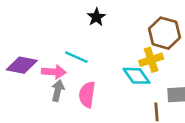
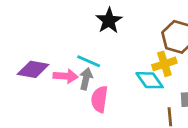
black star: (96, 17) -> (109, 21), size x1.4
gray arrow: (58, 91) -> (86, 79), moved

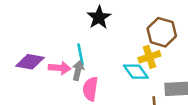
cyan line: (89, 61) -> (80, 54), turned 55

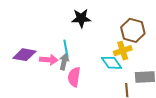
black star: (99, 17) -> (81, 18), turned 30

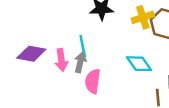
yellow cross: (123, 51) -> (143, 17), moved
pink arrow: (49, 60) -> (61, 60), turned 78

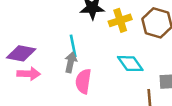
yellow cross: (143, 17) -> (120, 20), moved
pink arrow: (61, 60) -> (29, 74), moved, turned -80

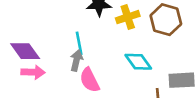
purple diamond: (21, 53) -> (25, 51), turned 44
pink semicircle: (83, 81) -> (90, 80), turned -35

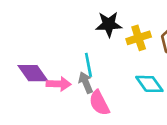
gray arrow: (76, 60) -> (86, 83), turned -36
pink arrow: (33, 72) -> (59, 84), moved

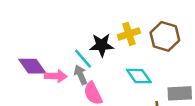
black star: (109, 24) -> (102, 45), moved
cyan line: (88, 65) -> (83, 59), turned -30

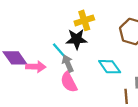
yellow cross: (129, 34) -> (84, 20), moved
gray arrow: (81, 75) -> (68, 63), moved

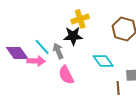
cyan line: (60, 51) -> (42, 47), moved
gray arrow: (68, 63) -> (58, 51), moved

